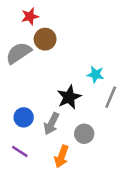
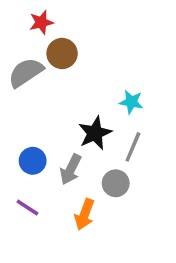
gray line: (111, 97) -> (133, 147), moved

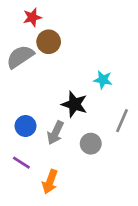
black star: (95, 133) -> (74, 104), turned -30
gray line: (133, 147) -> (122, 121), moved
orange arrow: (85, 214) -> (50, 182), moved

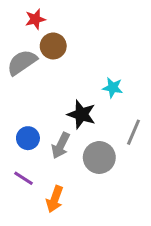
gray circle: (91, 144) -> (99, 157), size x1.4

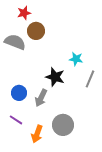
gray semicircle: (22, 62) -> (15, 42), turned 55
gray line: (133, 132) -> (90, 79), moved
gray circle: (99, 157) -> (63, 125), moved

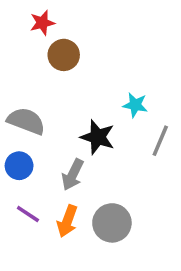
gray semicircle: (15, 42) -> (26, 121), moved
blue circle: (19, 93) -> (19, 166), moved
orange arrow: (37, 134) -> (67, 221), moved

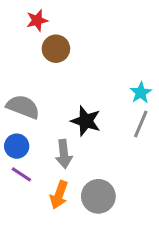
cyan star: (135, 105) -> (141, 93), moved, turned 30
gray arrow: (73, 175) -> (64, 154), turned -32
purple line: (28, 214) -> (21, 174), moved

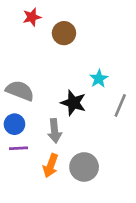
brown circle: (56, 49) -> (64, 33), moved
cyan star: (141, 93) -> (99, 79), moved
purple line: (21, 174) -> (18, 148), turned -36

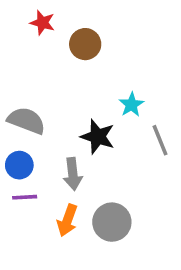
red star: (32, 17) -> (42, 23), turned 30
gray line: (120, 105) -> (160, 140), turned -45

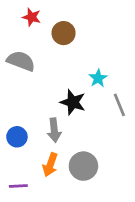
gray semicircle: (26, 121) -> (21, 61), moved
blue circle: (19, 165) -> (17, 137), moved
purple line: (25, 197) -> (18, 186), moved

